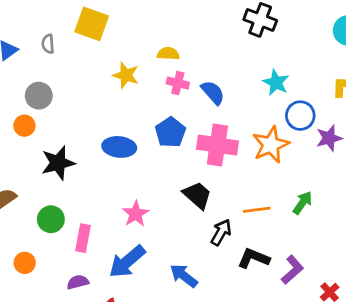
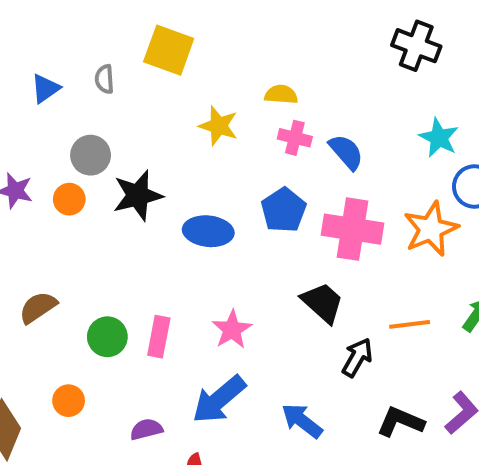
black star: (58, 163) -> (138, 195), moved
pink rectangle: (83, 238) -> (159, 337), moved
black L-shape: (254, 258) -> (401, 422), moved

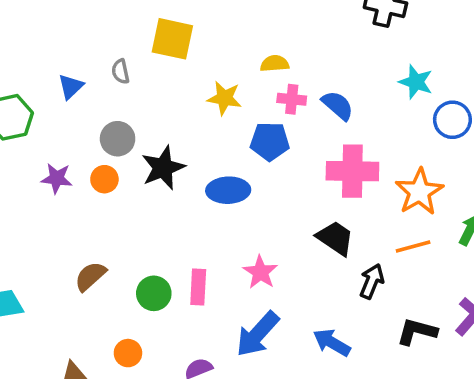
blue pentagon: (284, 210) -> (270, 141), moved, turned -30
orange star: (431, 229) -> (419, 192), moved

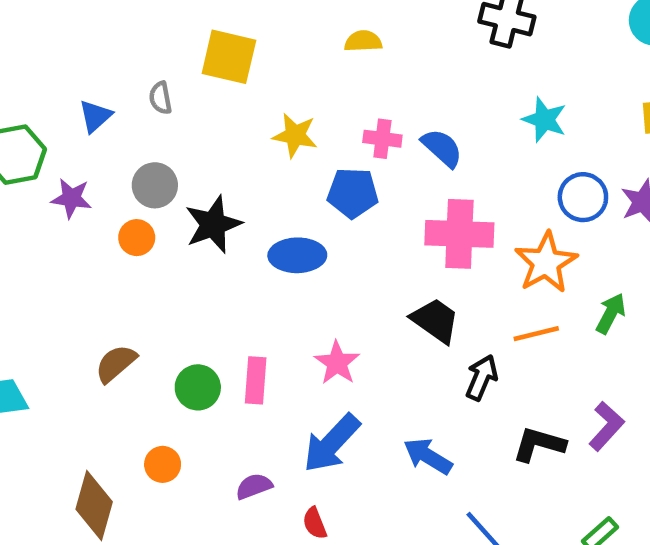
yellow semicircle: (275, 64) -> (363, 41), moved
blue circle: (452, 120) -> (583, 197), moved
purple star: (57, 178) -> (71, 198), moved

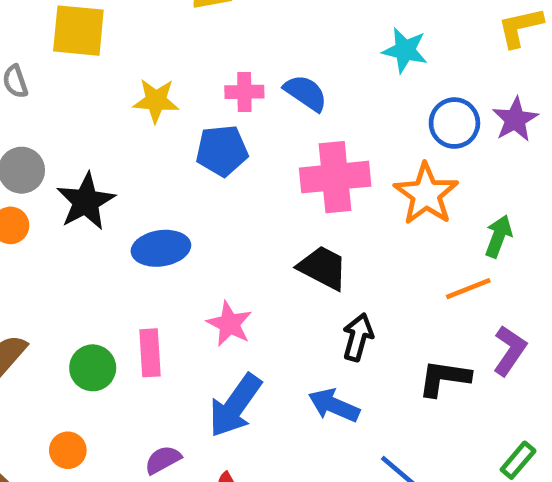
blue ellipse: (297, 255) -> (161, 248), moved
orange line: (536, 334) -> (468, 289), moved
black arrow: (482, 378) -> (358, 337), moved

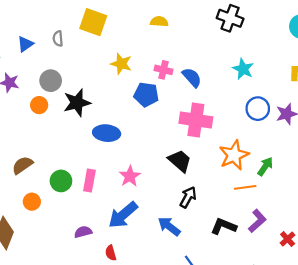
orange star: (426, 194) -> (234, 155), moved
orange circle: (68, 450) -> (32, 202), moved

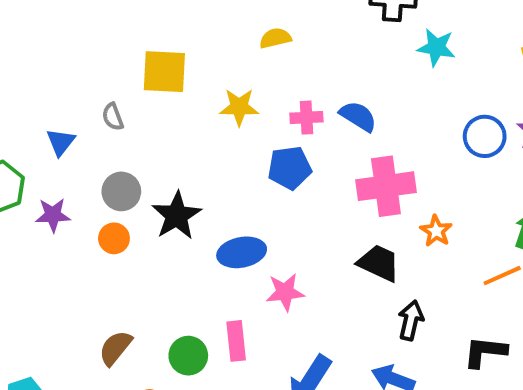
yellow star: (121, 64) -> (239, 107), moved
cyan star: (243, 69) -> (436, 47), moved
orange star: (234, 155) -> (436, 231), moved, size x0.6
pink star: (130, 176) -> (285, 292), moved, turned -30

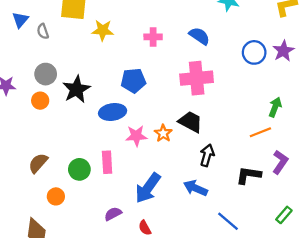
yellow star: (239, 107) -> (103, 30), moved
blue semicircle: (358, 116) -> (199, 36), moved
blue triangle: (61, 142) -> (20, 20), moved
blue pentagon: (290, 168) -> (133, 81), moved
orange star: (436, 231) -> (163, 133), moved

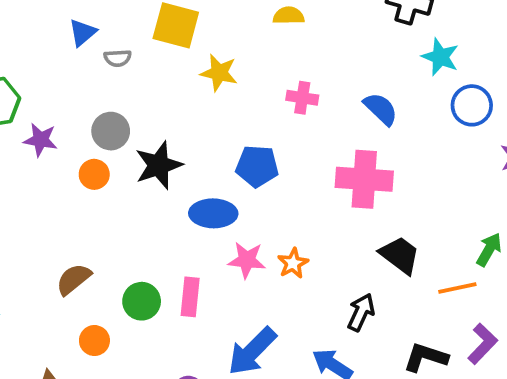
gray semicircle: (43, 31) -> (118, 58), turned -84
blue circle: (254, 52) -> (472, 105), moved
black trapezoid: (190, 122) -> (400, 255), moved

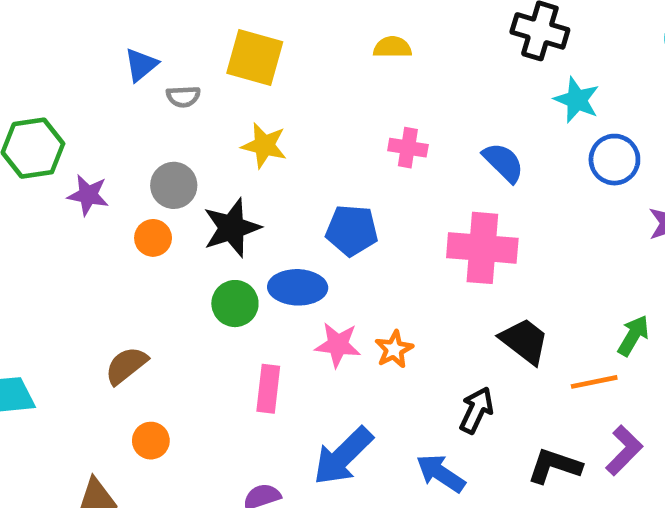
yellow star: (219, 73) -> (264, 145), moved
green circle: (142, 301) -> (235, 304), moved

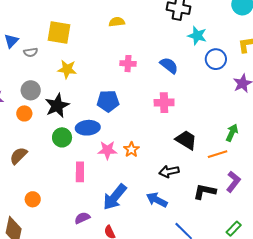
pink cross: (482, 248) -> (164, 103), size x0.7
brown semicircle: (126, 366) -> (18, 156), moved
black arrow: (476, 410) -> (169, 171), turned -120

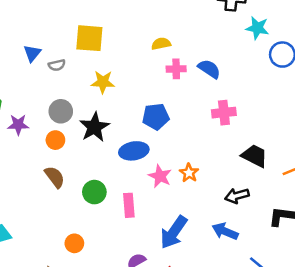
yellow semicircle: (117, 22) -> (161, 44), moved
blue semicircle: (169, 65) -> (209, 69), moved
green circle: (62, 137) -> (94, 192), moved
pink star: (107, 150) -> (160, 176), turned 30
brown semicircle: (18, 156) -> (55, 177), moved, turned 102

